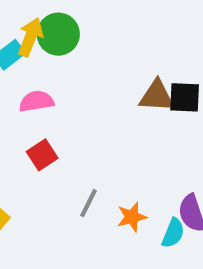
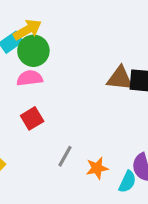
green circle: (58, 34) -> (33, 51), moved
yellow arrow: (30, 37) -> (27, 30), turned 36

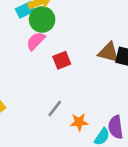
pink semicircle: (30, 78) -> (36, 41), turned -48
red square: (32, 118) -> (62, 60), moved

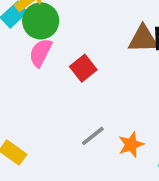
gray line: (55, 108) -> (93, 136), turned 30

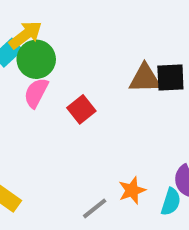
gray line: (93, 136) -> (95, 208), moved

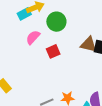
green circle: (36, 59) -> (56, 22), moved

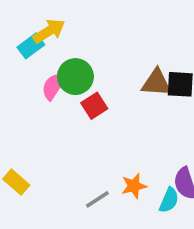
green circle: (56, 22) -> (75, 77), moved

